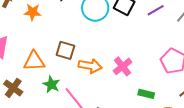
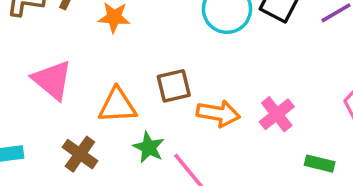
brown square: (65, 50) -> (174, 86), turned -30

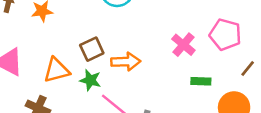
pink cross: (277, 114) -> (183, 45), moved
green star: (149, 147) -> (90, 80), moved

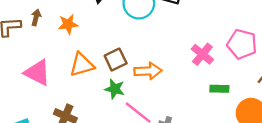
orange triangle: (57, 70) -> (82, 65), moved

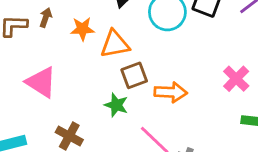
orange triangle: (82, 65) -> (115, 44), moved
green star: (115, 89) -> (116, 105), moved

